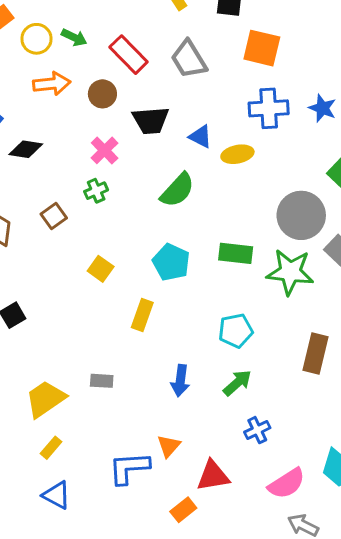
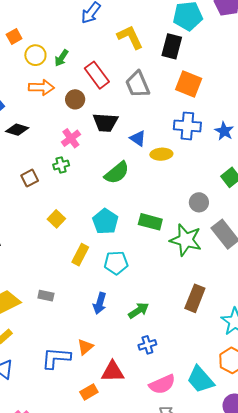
green arrow: (74, 37) -> (61, 58), turned 90
gray circle: (301, 215) -> (199, 202), size x0.6
cyan pentagon: (236, 331) -> (116, 263), moved

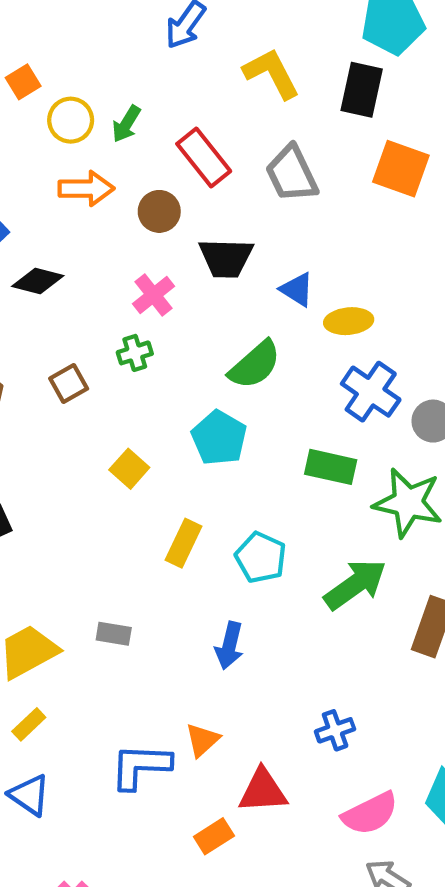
blue cross: (187, 126) -> (371, 392), moved, turned 32
cyan pentagon: (105, 221) -> (219, 438), moved
cyan pentagon: (116, 263) -> (261, 557), turned 30
green arrow: (139, 311) -> (355, 584), moved, size x1.4

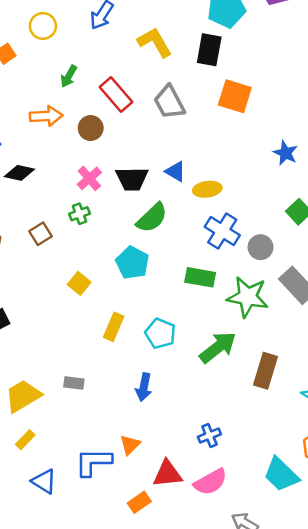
yellow circle: (71, 120) -> (43, 26), moved
black trapezoid: (226, 258) -> (132, 179), moved
blue triangle: (29, 795) -> (44, 481), moved
pink semicircle: (370, 813) -> (210, 482), moved

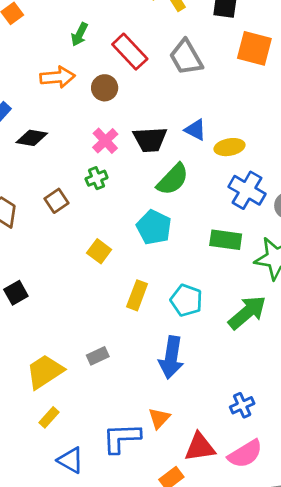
gray rectangle: (74, 383) -> (98, 356), turned -30
blue arrow: (144, 387) -> (171, 357), size x1.4

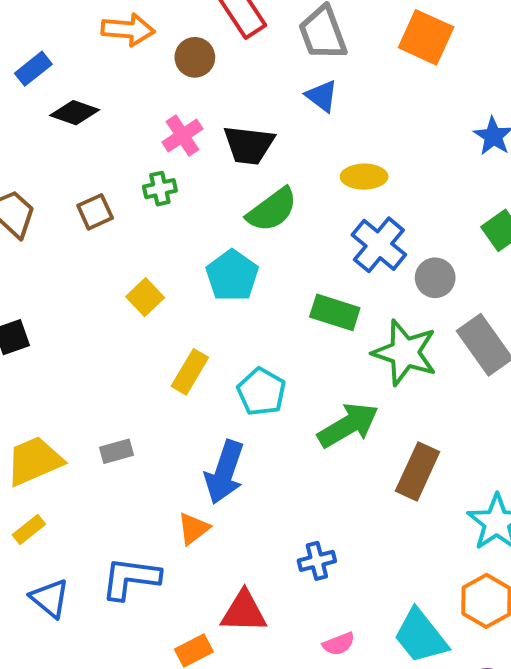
blue triangle: (195, 130) -> (322, 96), moved
orange triangle: (159, 418) -> (194, 529), moved
pink semicircle: (245, 454) -> (339, 644), moved, size x0.6

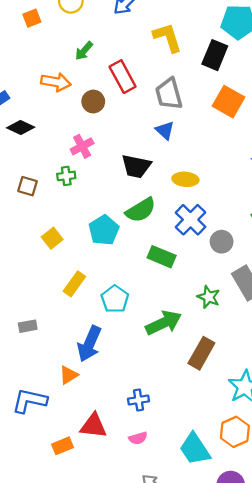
black trapezoid: (249, 145) -> (136, 166), moved
green semicircle: (272, 210) -> (141, 210), moved
brown square: (95, 212) -> (27, 186), turned 36
green star: (405, 353) -> (209, 297), moved, size x0.6
pink semicircle: (339, 644) -> (138, 438), moved

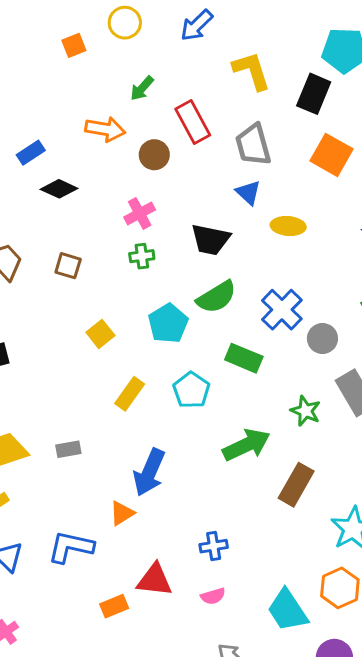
green cross: (66, 176) -> (142, 256), moved
yellow ellipse: (185, 179) -> (288, 226), moved
cyan pentagon: (115, 299) -> (191, 390), moved

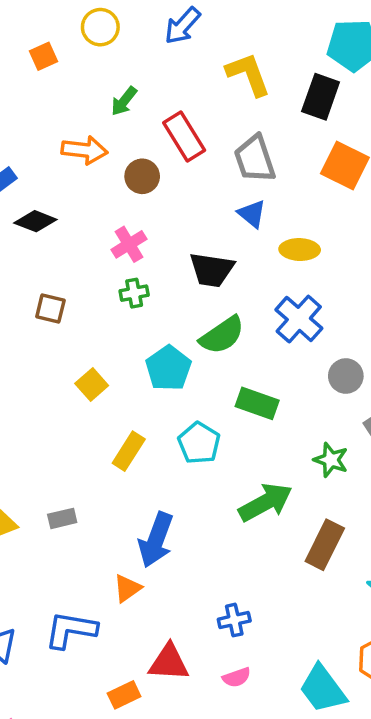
blue cross: (282, 310) -> (299, 319), moved

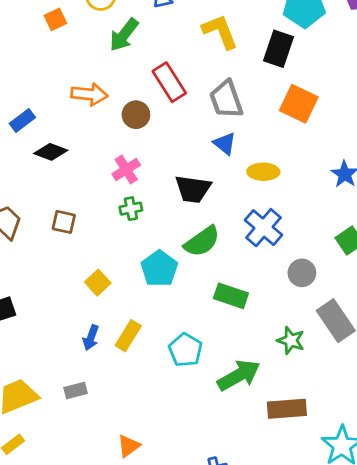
green arrow: (124, 101) -> (124, 35), moved, size x1.4
cyan pentagon: (199, 443) -> (185, 350), moved
blue arrow: (156, 540) -> (91, 338), moved, size x0.6
brown rectangle: (325, 545) -> (287, 409), turned 60

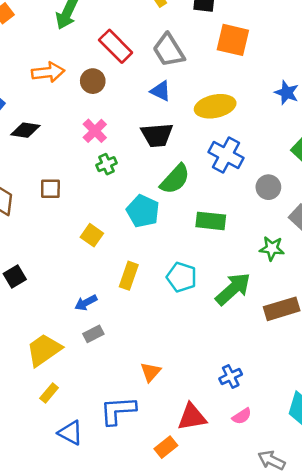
blue triangle: (225, 144) -> (161, 91), moved
yellow ellipse: (263, 172) -> (215, 106), size x1.4
blue arrow: (91, 338) -> (86, 303), moved, turned 55

